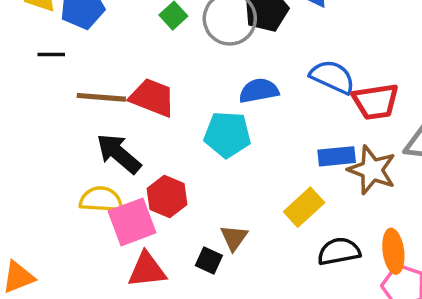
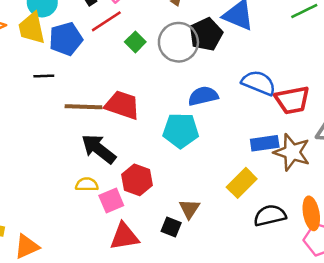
yellow semicircle: (101, 199) -> (87, 184), size x0.7
pink square: (132, 222) -> (111, 200), size x0.7

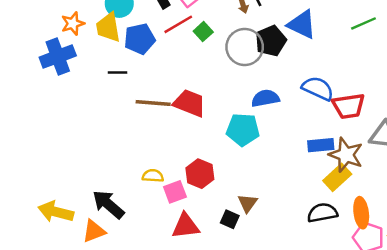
green square: (135, 42) -> (203, 32), moved
black arrow: (99, 149) -> (108, 204), moved
yellow rectangle: (242, 183) -> (337, 177), moved

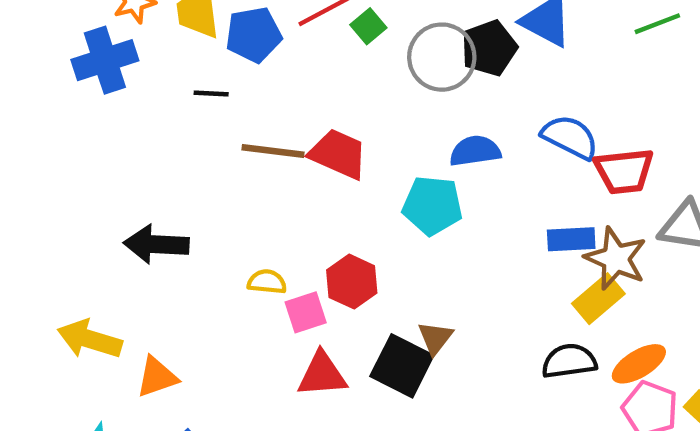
black arrow: (108, 204) -> (156, 244), moved, turned -40
orange ellipse: (361, 213) -> (639, 364), turned 64
black square: (230, 219) -> (402, 366), size x1.8

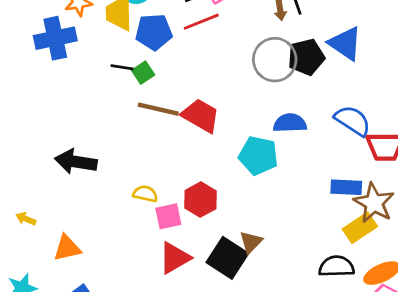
green square: (368, 26) -> (143, 73), moved
yellow arrow: (90, 339) -> (26, 219), size x0.5
red triangle: (322, 374) -> (175, 258), turned -32

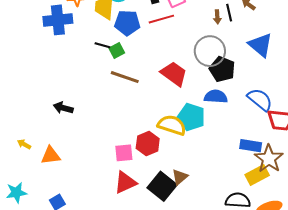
black pentagon: (306, 57) -> (222, 69), moved, turned 30
red trapezoid: (201, 116) -> (174, 74), moved
black arrow: (76, 162) -> (63, 108), size x0.7
yellow semicircle: (145, 194) -> (172, 125), moved, size x1.6
orange triangle: (67, 248) -> (51, 155), moved

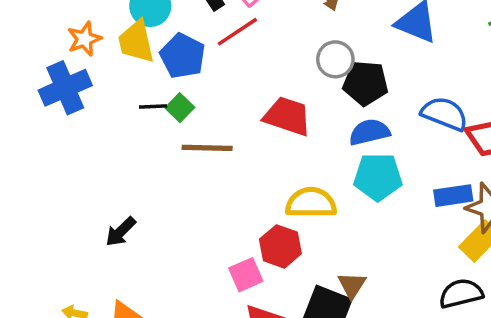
blue pentagon: (127, 23) -> (183, 56), turned -30
gray circle: (210, 51) -> (335, 59), size x0.7
black arrow: (63, 108) -> (121, 232), turned -42
cyan pentagon: (191, 117) -> (378, 177), moved

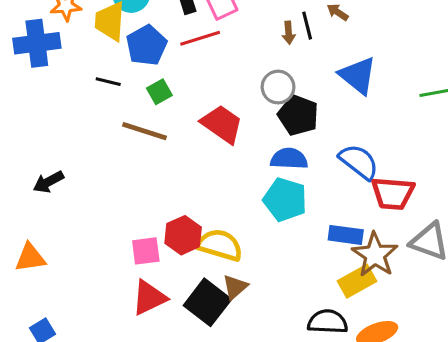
green square: (180, 108) -> (159, 92), moved
yellow semicircle: (311, 203) -> (220, 245), moved

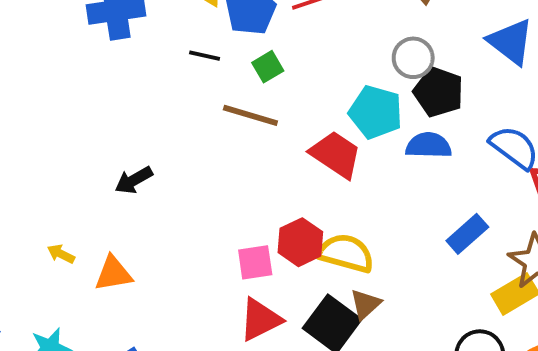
red trapezoid: (222, 124) -> (336, 154), moved
cyan pentagon: (285, 200) -> (376, 112), moved
blue rectangle: (346, 235) -> (467, 234), moved, turned -48

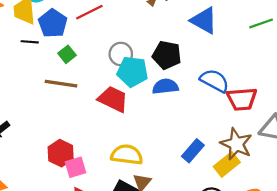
black line: (205, 56) -> (30, 42), moved
gray circle: (413, 58) -> (121, 54), moved
blue rectangle: (467, 234) -> (193, 151), moved
red hexagon: (300, 242) -> (61, 153), moved

